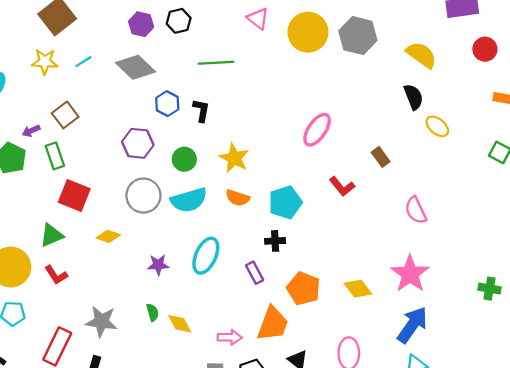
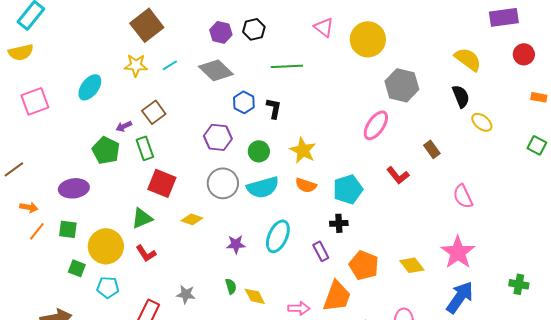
gray hexagon: (358, 36) -> (402, 85), moved
green cross: (489, 289) -> (519, 284), moved
gray star: (101, 321) -> (186, 294), size x0.7

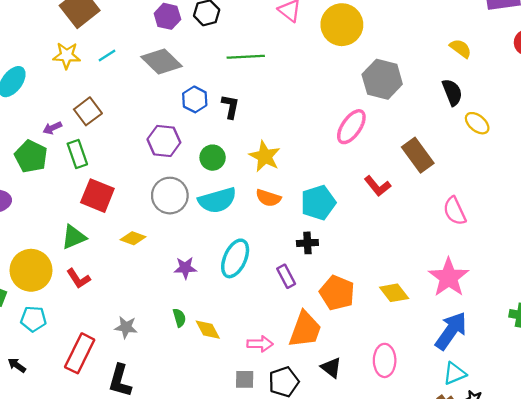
yellow semicircle: (468, 59) -> (461, 48), size x0.7
brown rectangle: (432, 149) -> (418, 155), size x1.6

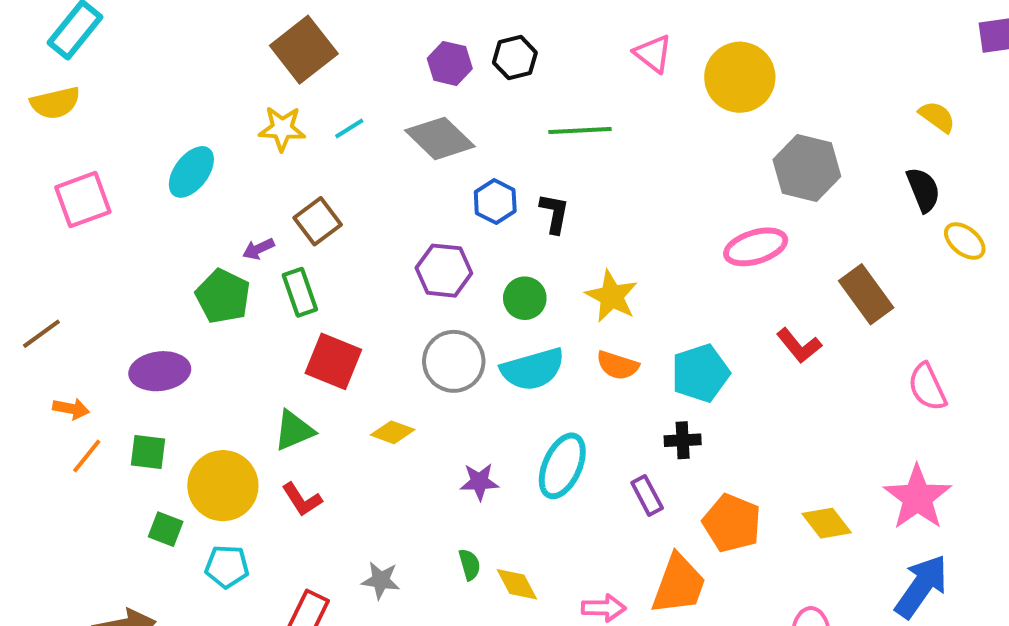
pink ellipse: (351, 127) -> (756, 247), turned 39

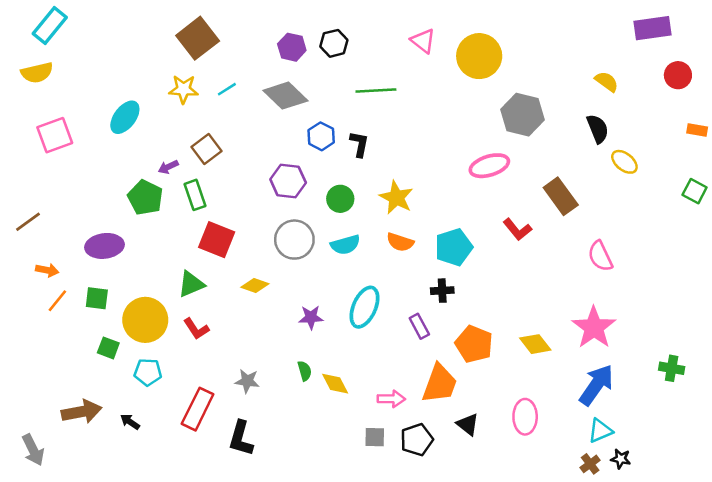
cyan semicircle: (533, 369) -> (345, 245), size x0.7

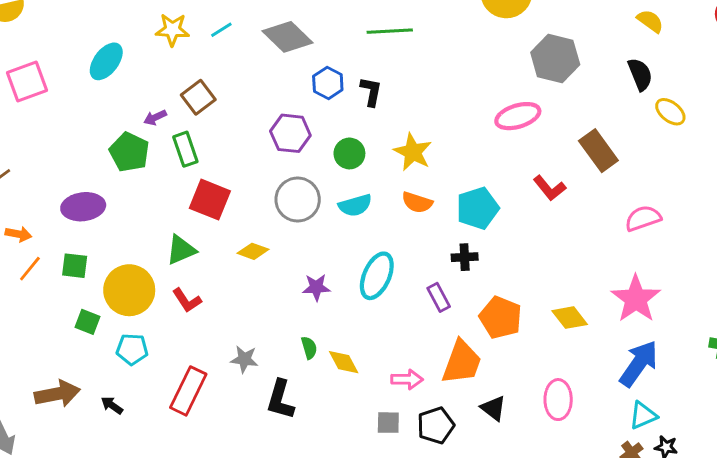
pink semicircle: (600, 256) -> (643, 218), turned 96
black L-shape: (241, 438) -> (280, 400), moved

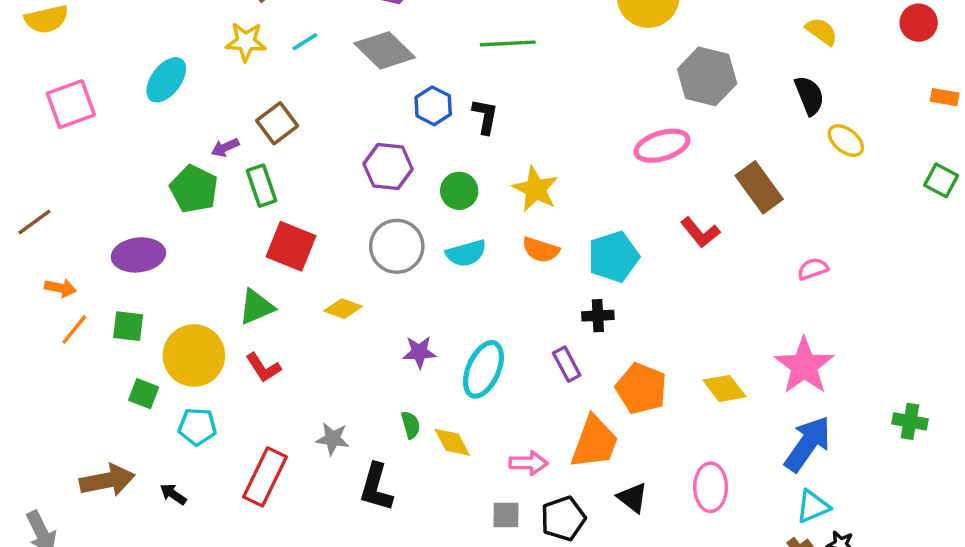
pink semicircle: (643, 218) -> (813, 269), size x0.7
cyan ellipse: (377, 276) -> (483, 369), moved

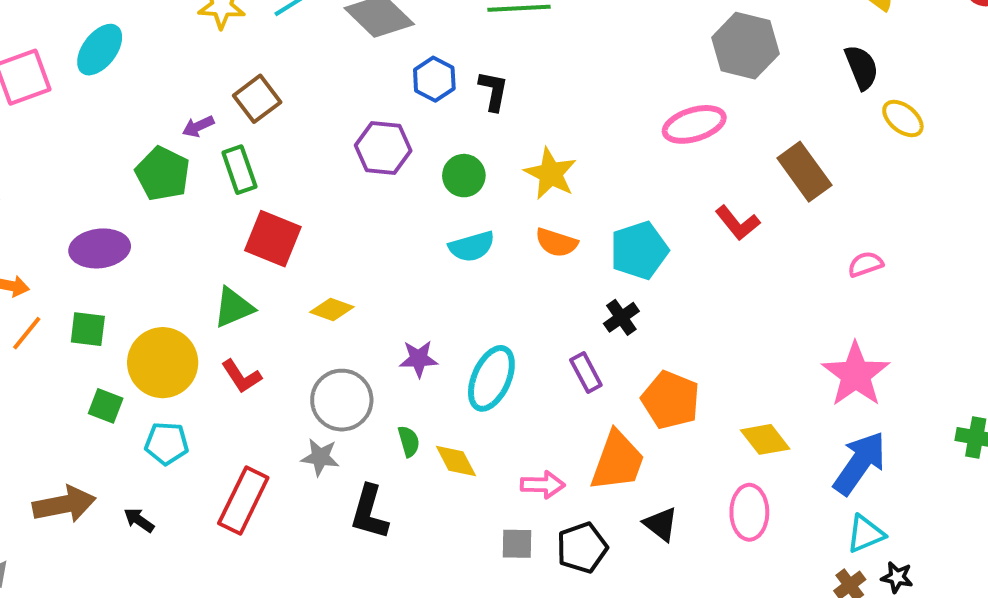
cyan ellipse: (166, 80) -> (100, 50), moved
gray circle: (397, 246) -> (342, 400), moved
black cross: (598, 316) -> (621, 317), turned -32
yellow diamond: (724, 388) -> (765, 439), moved

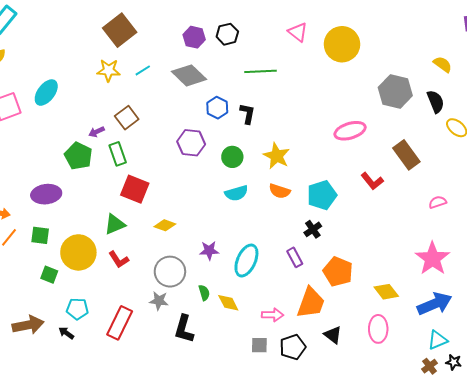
gray hexagon: (745, 46) -> (395, 92), moved
cyan pentagon: (167, 443) -> (77, 309), moved
blue arrow: (860, 463) -> (435, 304), turned 32

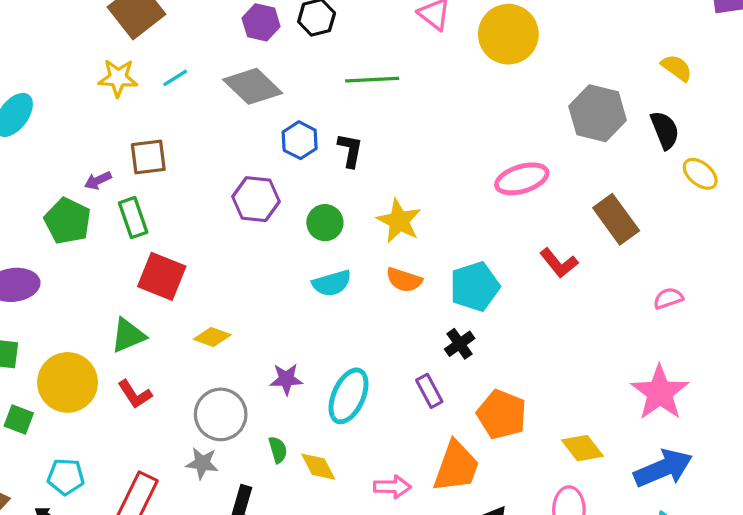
brown square: (127, 118) -> (148, 157), turned 30

